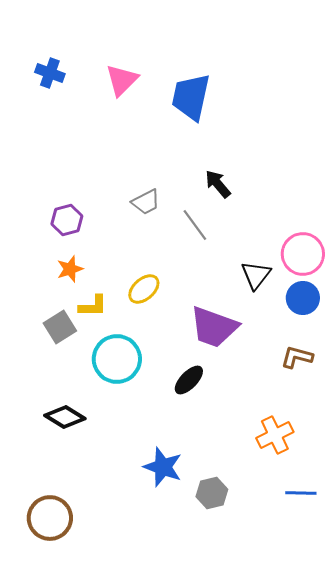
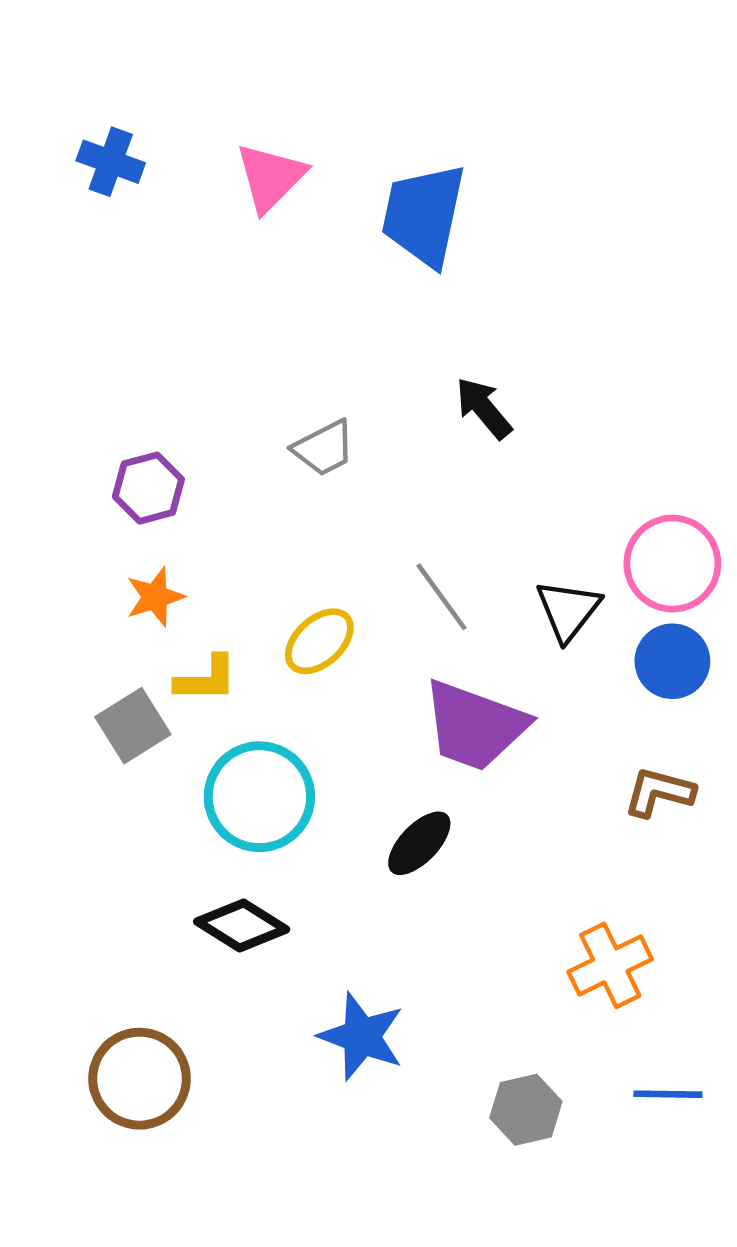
gray line: (195, 225) -> (441, 597), moved
black diamond: (65, 417) -> (242, 925), moved
gray hexagon: (212, 493) -> (526, 1110), moved
brown circle: (50, 518) -> (140, 1079), moved

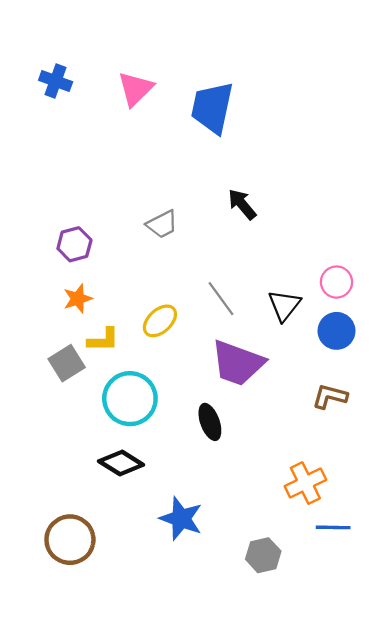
pink circle: (672, 564) -> (337, 282), size x0.7
black ellipse: (419, 843) -> (210, 422), turned -64
blue line: (668, 1094) -> (333, 527), moved

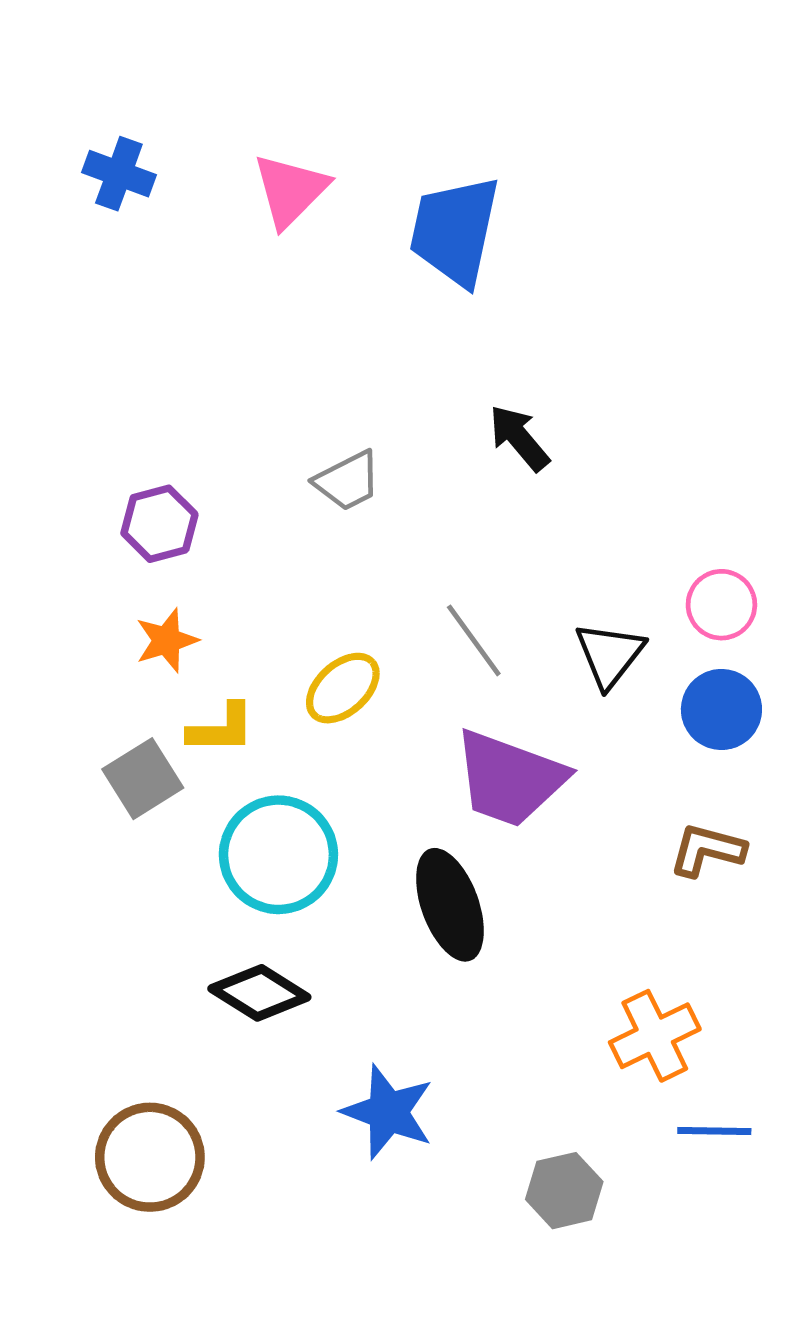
black ellipse: (210, 422) -> (450, 905), size x1.4

